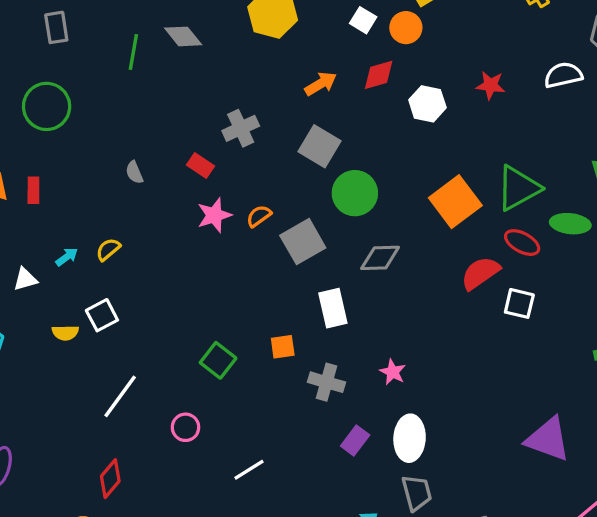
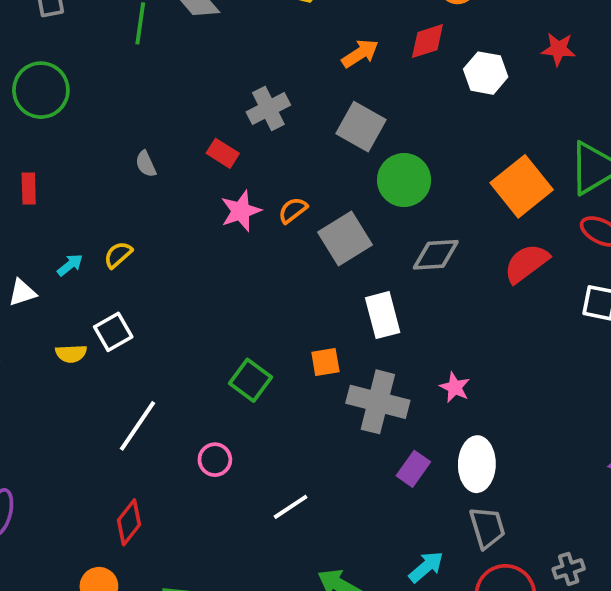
red semicircle: (480, 273) -> (526, 263), moved
gray cross: (327, 382) -> (378, 402), size x1.4

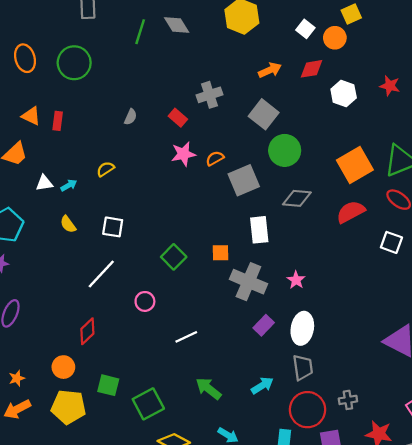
gray semicircle: (146, 164) -> (131, 117), turned -140
cyan arrow: (70, 265) -> (69, 185), moved
white square: (113, 332) -> (113, 227), moved, turned 30
yellow semicircle: (71, 354) -> (68, 224), turned 48

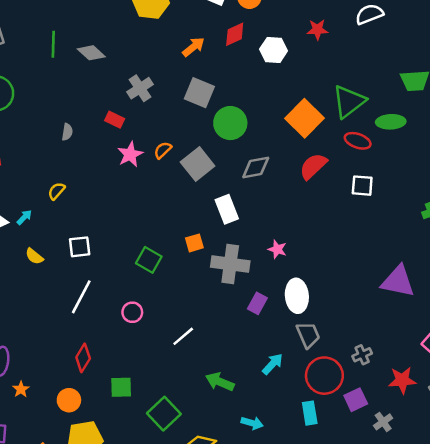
gray diamond: (177, 25) -> (91, 53), moved
orange star: (17, 378) -> (21, 389), moved
green square: (108, 385) -> (121, 387), moved

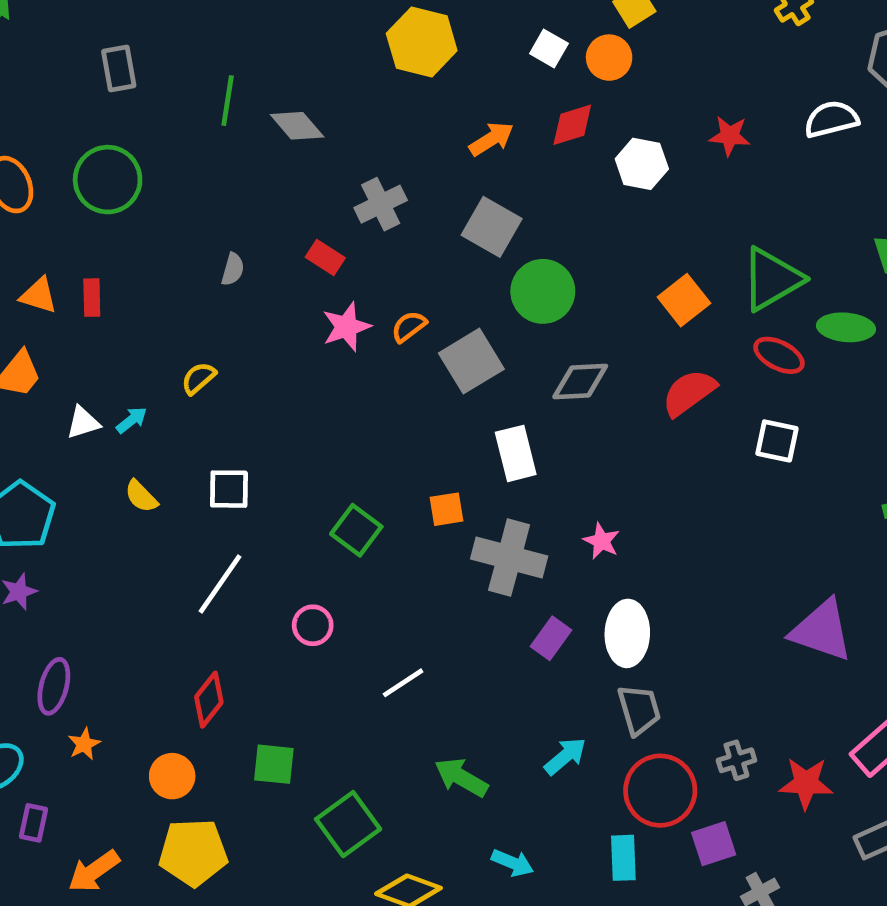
orange square: (304, 118) -> (684, 300), size x0.7
red star: (402, 380) -> (806, 783), moved

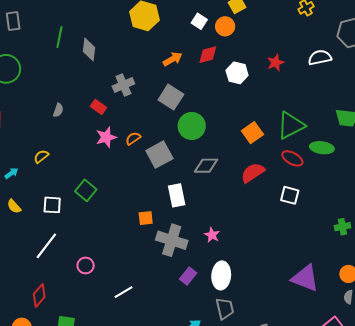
gray diamond: (297, 126) -> (89, 49), turned 45
red star: (730, 136) -> (276, 63), turned -30
green square: (356, 530) -> (86, 190), moved

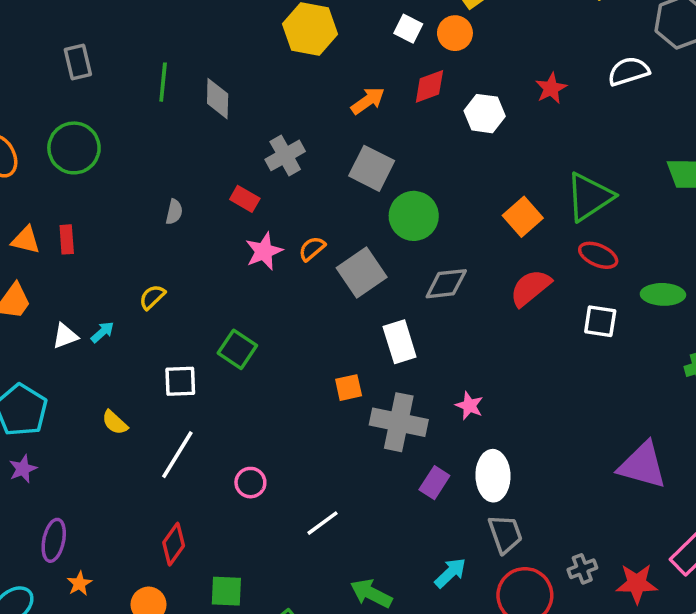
green ellipse: (322, 148) -> (663, 294), moved
yellow semicircle: (14, 206) -> (115, 422), moved

